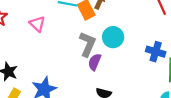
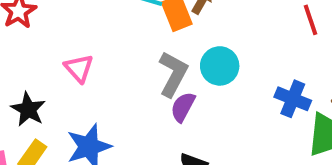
pink triangle: (37, 24) -> (79, 68), moved

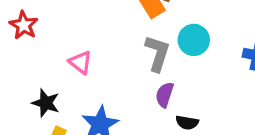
purple semicircle: (183, 107) -> (165, 95), moved

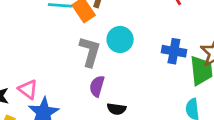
pink triangle: (81, 62) -> (28, 89), moved

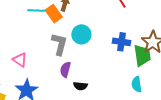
pink triangle: (28, 89) -> (20, 60), moved

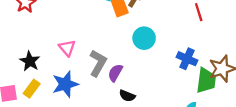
gray L-shape: (59, 44) -> (98, 63), moved

